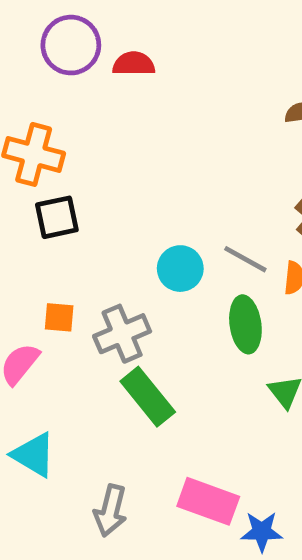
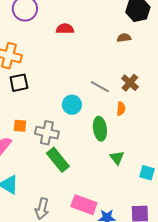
red semicircle: (134, 64) -> (65, 29), moved
gray line: (245, 259) -> (100, 87), moved
gray cross: (122, 334) -> (47, 133), turned 35

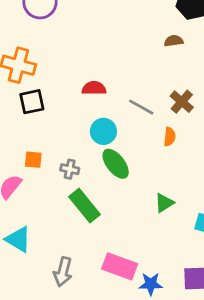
red semicircle: (65, 29) -> (94, 88), moved
green ellipse: (100, 129) -> (116, 164), moved, turned -30
gray cross: (47, 133) -> (70, 169), size x0.6
green triangle: (117, 158) -> (164, 203), turned 35

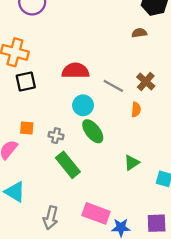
red semicircle: (94, 88) -> (75, 71), size x1.4

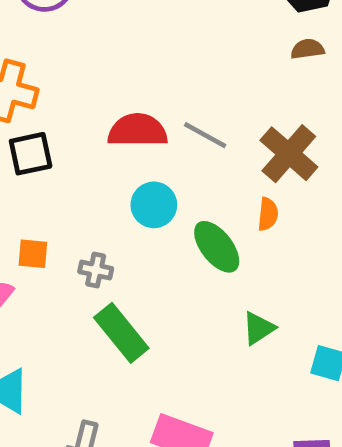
brown semicircle: (139, 33) -> (307, 49), moved
brown cross: (146, 81) -> (289, 154), size x1.4
gray line: (113, 86) -> (205, 135), moved
green ellipse: (93, 131) -> (217, 247), moved

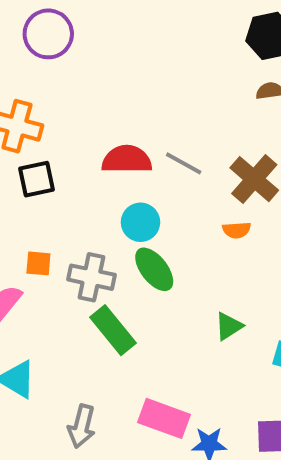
orange semicircle: (268, 214) -> (237, 230), turned 80
green ellipse: (217, 247) -> (154, 269), moved
gray cross: (96, 270) -> (91, 277), size x1.6

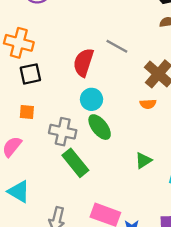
red semicircle: (127, 159) -> (83, 62), turned -72
gray line: (184, 163) -> (117, 46), moved
orange square: (38, 263) -> (27, 112), moved

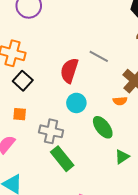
black square: (30, 74) -> (23, 81), turned -36
orange semicircle: (148, 104) -> (120, 101), moved
green ellipse: (100, 127) -> (103, 127), moved

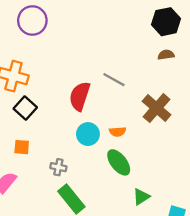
orange semicircle: (120, 101) -> (118, 132), moved
gray cross: (51, 131) -> (58, 167), size x0.6

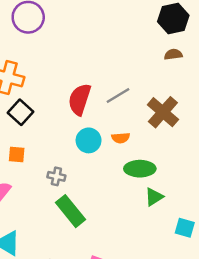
gray line: (114, 80) -> (118, 95), moved, turned -60
green ellipse: (119, 162) -> (140, 169), moved, turned -52
green triangle: (141, 197) -> (154, 197), moved

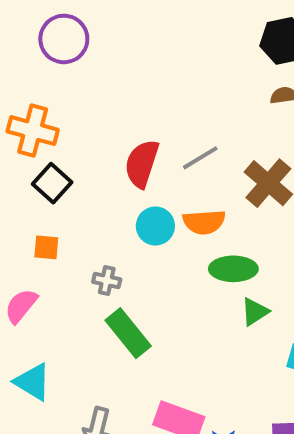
orange semicircle: (121, 138) -> (204, 222), size x1.5

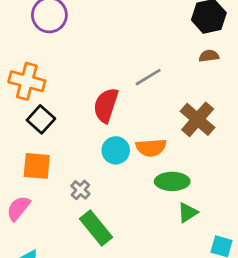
gray line: (200, 158) -> (148, 77), moved
orange square: (46, 247) -> (37, 166), size x1.5
gray cross: (107, 281) -> (80, 190), turned 30

